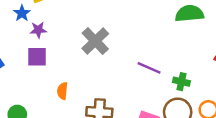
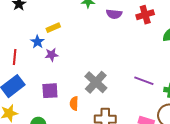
gray cross: (95, 41) -> (96, 82), moved
purple square: (37, 57) -> (50, 91), moved

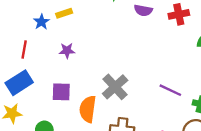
yellow rectangle: (53, 28) -> (64, 13), moved
blue star: (37, 42) -> (41, 22), moved
orange semicircle: (74, 103) -> (88, 109), size x1.6

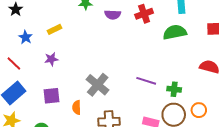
yellow rectangle: (64, 13) -> (55, 29), moved
red line: (24, 49) -> (14, 63), turned -49
orange semicircle: (88, 109) -> (77, 107), size x0.6

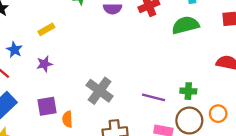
blue star: (26, 37) -> (14, 50), moved
purple line: (146, 81) -> (154, 97), moved
orange semicircle: (77, 107) -> (67, 119), moved

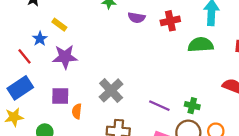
yellow rectangle: (46, 29) -> (59, 25), moved, turned 56
purple star: (44, 64) -> (65, 57), size x1.6

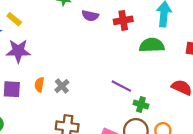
gray cross: (111, 90) -> (62, 86), size x0.6
purple line: (159, 106) -> (121, 86), moved
orange semicircle: (77, 111) -> (39, 85), moved

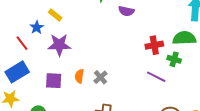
red cross: (123, 20) -> (154, 45), moved
green cross: (141, 104) -> (174, 59), moved

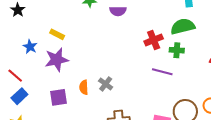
yellow rectangle: (55, 15) -> (57, 34), moved
red line: (22, 43) -> (15, 76), moved
blue rectangle: (17, 72) -> (19, 96), size x0.7

